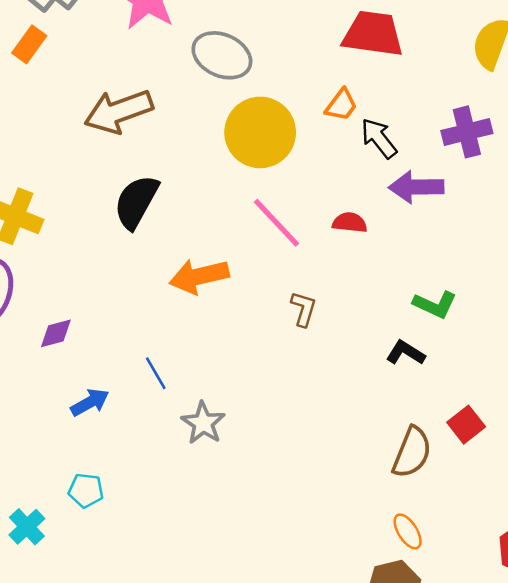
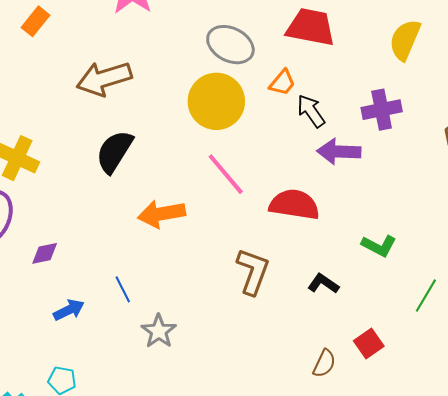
gray ellipse: (222, 55) -> (230, 45), moved
red semicircle: (350, 223) -> (294, 205), moved, size x1.8
green L-shape: (435, 305) -> (379, 246), moved
brown L-shape: (304, 309) -> (253, 272), moved, size x1.6
brown semicircle: (412, 452) -> (324, 363), size x0.7

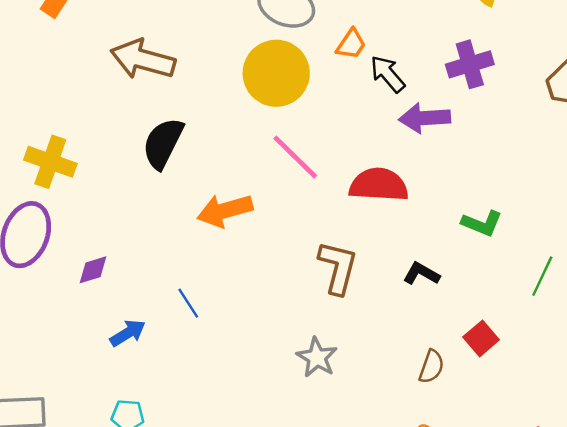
brown arrow: (104, 79) -> (143, 59), turned 38
gray star: (159, 331) -> (317, 357), moved

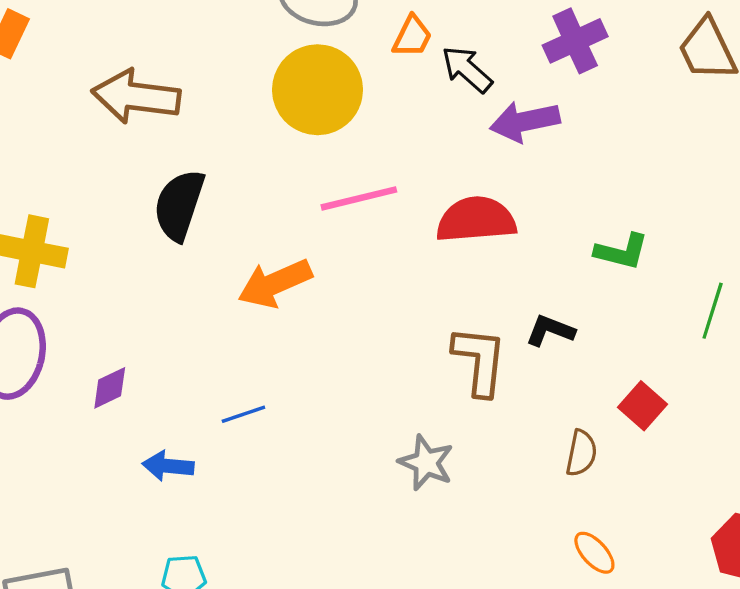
pink line: (295, 157) -> (359, 198), turned -50
brown L-shape: (338, 268) -> (480, 361), moved
blue line: (188, 303) -> (243, 414), turned -68
blue arrow: (128, 333) -> (168, 466), turned -135

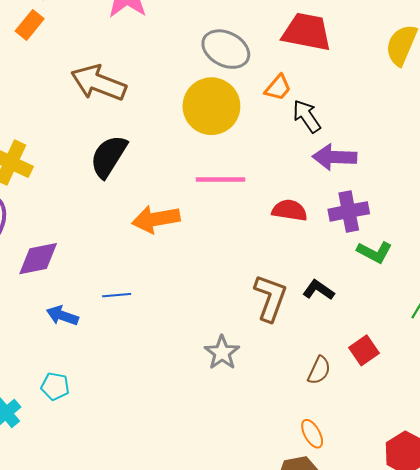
purple cross: (575, 41) -> (349, 211), moved
red semicircle: (476, 220) -> (290, 210), size x0.7
purple diamond: (110, 388) -> (38, 259), size x1.5

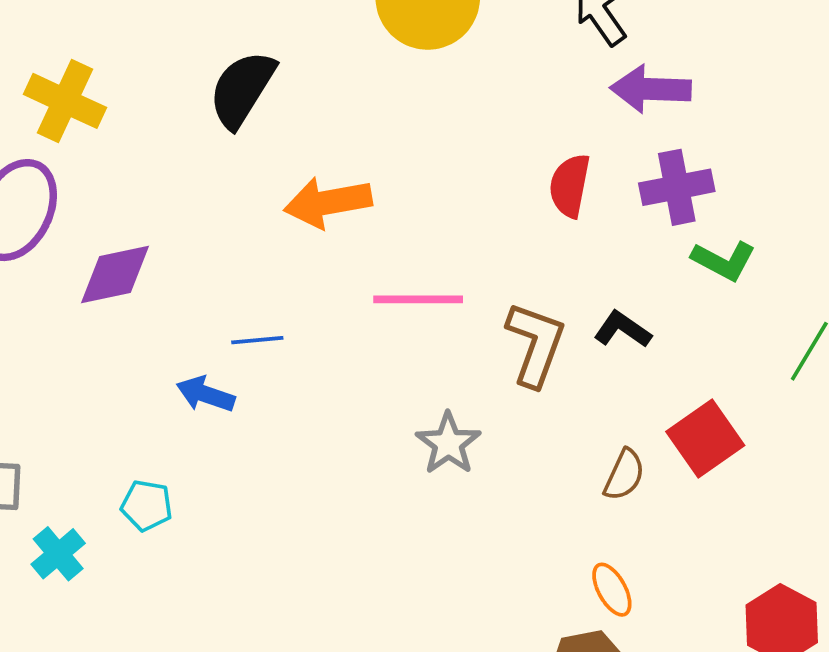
pink line: (221, 179) -> (418, 299), moved
red semicircle: (290, 210) -> (570, 186), turned -88
blue arrow: (62, 316) -> (206, 394), moved
red square: (364, 350) -> (705, 439), size x1.4

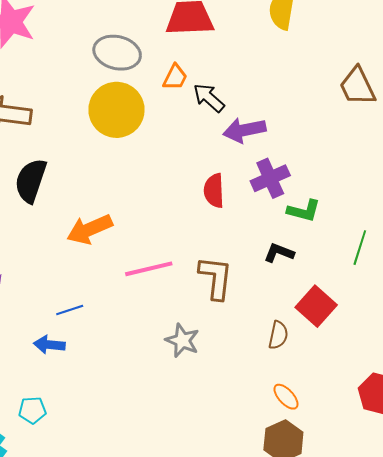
black L-shape: (622, 329) -> (279, 253), moved

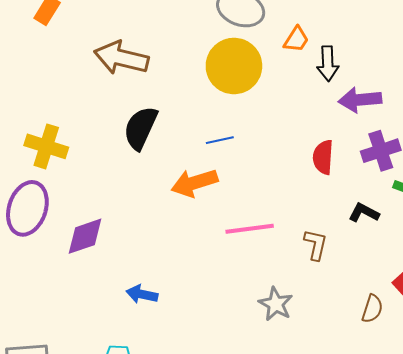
black arrow: (209, 98) -> (328, 64), turned -140
black L-shape: (279, 253) -> (364, 213), moved
brown L-shape: (216, 278) -> (316, 245), size x0.7
blue line: (70, 310) -> (220, 140), moved

